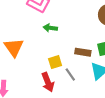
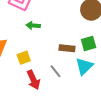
yellow square: (55, 62) -> (24, 58), moved

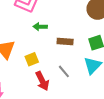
brown rectangle: (67, 48) -> (65, 41), moved

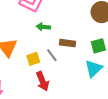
gray line: (64, 71) -> (52, 55), moved

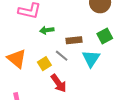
cyan triangle: (94, 69) -> (91, 59), moved

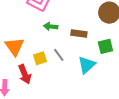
brown rectangle: (74, 40) -> (79, 34), moved
red arrow: (59, 83) -> (25, 74), moved

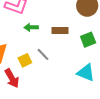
cyan triangle: (87, 65) -> (86, 73), moved, turned -48

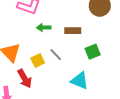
green square: (88, 40) -> (93, 52), moved
cyan triangle: (86, 73) -> (80, 81), moved

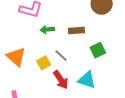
red arrow: (25, 79) -> (61, 80), moved

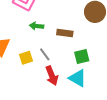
red arrow: (61, 80) -> (52, 76), moved
cyan triangle: (87, 80) -> (78, 78), moved

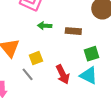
gray line: (45, 54) -> (28, 74), moved

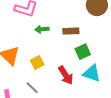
green square: (92, 54) -> (83, 52), moved
gray line: (28, 74) -> (32, 88), moved

